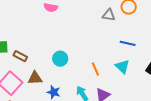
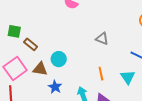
gray triangle: (109, 15) -> (102, 39), moved
cyan circle: (60, 59) -> (59, 59), moved

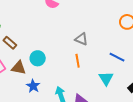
orange line: (101, 74) -> (78, 61), moved

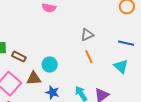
gray triangle: (81, 39) -> (87, 35), turned -32

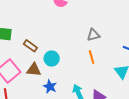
brown rectangle: (19, 57) -> (30, 46), moved

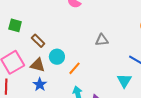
orange line: (92, 57) -> (74, 68), moved, turned 48
blue star: (50, 87) -> (40, 84), moved

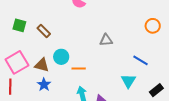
brown rectangle: (38, 41) -> (44, 31), moved
orange line: (74, 68) -> (79, 68), turned 48

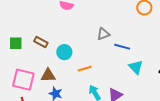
cyan circle: (61, 57) -> (64, 52), moved
blue line: (141, 60) -> (122, 47), moved
pink square: (17, 62) -> (23, 80), turned -30

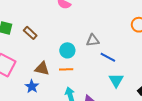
cyan circle: (64, 52) -> (67, 50), moved
brown triangle: (48, 75) -> (42, 69), moved

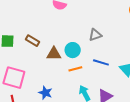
blue line: (108, 57) -> (101, 62), moved
brown triangle: (42, 69) -> (54, 54), moved

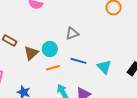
brown triangle: (54, 54) -> (31, 53), turned -42

